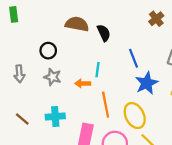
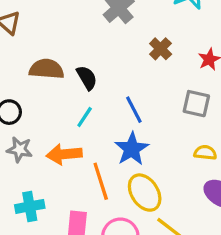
cyan line: (98, 70) -> (85, 117), moved, turned 32
orange arrow: (83, 83) -> (64, 154), size x1.5
blue star: (147, 83) -> (132, 149), moved

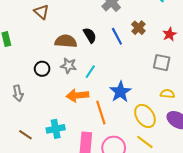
black semicircle: (87, 78) -> (90, 35), moved
blue line: (134, 110) -> (117, 36), moved
gray star: (20, 149) -> (69, 66), moved
yellow ellipse: (145, 193) -> (145, 116), moved

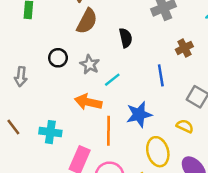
blue line: (117, 36) -> (161, 75), moved
brown semicircle: (66, 41) -> (87, 21), moved, turned 95
yellow semicircle: (167, 94) -> (185, 126), moved

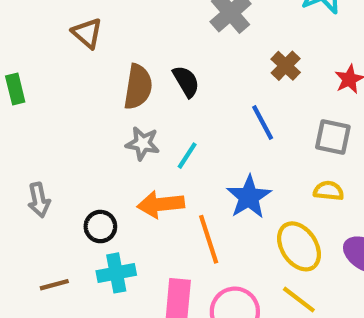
brown semicircle: (87, 21) -> (138, 87), moved
black circle: (58, 58) -> (100, 227), moved
brown line: (13, 127) -> (54, 285), turned -49

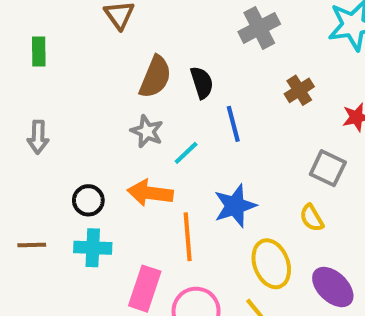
blue line: (263, 122) -> (233, 124), moved
yellow semicircle: (329, 191) -> (312, 218), turned -140
gray arrow: (39, 200) -> (38, 137), moved

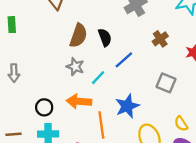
blue line: (233, 124) -> (124, 60), turned 66
gray square: (328, 168) -> (166, 83), moved
yellow semicircle: (312, 218) -> (181, 124), moved

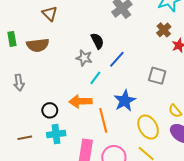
brown semicircle: (78, 36) -> (38, 45), moved, turned 70
brown cross: (160, 39) -> (164, 30), moved
gray star: (75, 67) -> (84, 58), moved

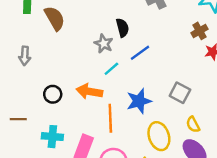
brown semicircle: (38, 45) -> (55, 18), turned -125
gray square: (157, 76) -> (180, 93), moved
cyan cross: (56, 134) -> (52, 137), moved

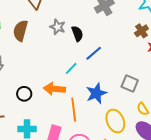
brown semicircle: (55, 18) -> (20, 31), turned -130
gray star: (104, 44) -> (58, 27), moved

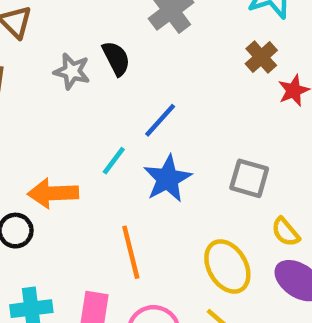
black semicircle: (77, 34) -> (116, 58), moved
orange arrow: (54, 89) -> (53, 193), moved
blue star: (96, 93) -> (168, 179), moved

